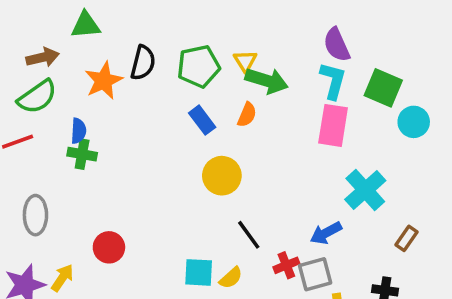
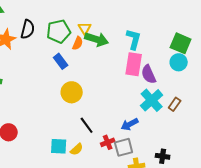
purple semicircle: (337, 45) -> (149, 74), moved
green square: (383, 88) -> (181, 43), moved
orange semicircle: (247, 115) -> (78, 43), moved
brown rectangle: (407, 238) -> (175, 104), moved

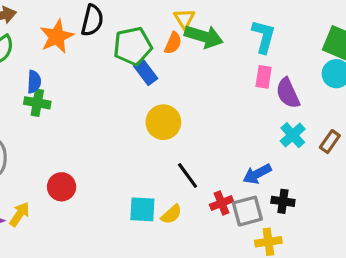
green pentagon: (59, 31) -> (133, 46), moved
pink rectangle: (134, 64) -> (264, 77), size x0.6
cyan cross: (152, 100) -> (293, 135), size x0.7
black cross: (163, 156) -> (283, 201), moved

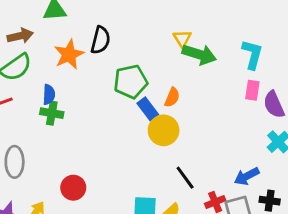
orange semicircle: (173, 43) -> (172, 97), moved
green pentagon: (133, 46) -> (131, 82), moved
blue rectangle: (146, 72) -> (148, 109), moved

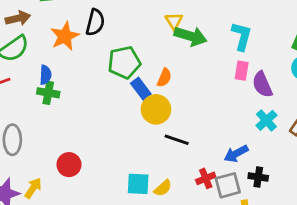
black line: (185, 178) -> (177, 140), moved, turned -35

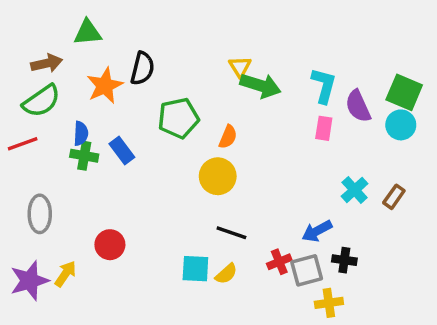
purple semicircle: (262, 85) -> (358, 106), moved
blue rectangle: (141, 89) -> (122, 151), moved
black line: (177, 140) -> (231, 233), moved

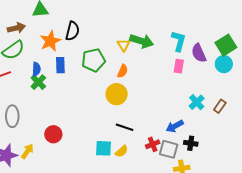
yellow triangle: (240, 67) -> (124, 45), moved
green square: (404, 92) -> (226, 45), turned 35
blue rectangle: (122, 151) -> (60, 65), moved, turned 35
green cross: (84, 156) -> (38, 82), turned 35
gray square: (307, 270) -> (169, 149), turned 30

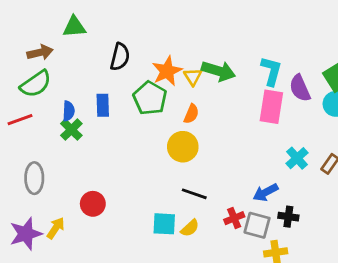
orange star: (50, 41) -> (167, 71), moved
green pentagon: (93, 60) -> (150, 98), turned -30
pink rectangle: (179, 66) -> (271, 107), size x1.6

